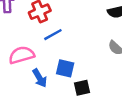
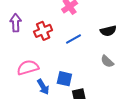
blue line: (53, 35) -> (74, 39), moved

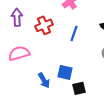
blue line: (74, 39) -> (74, 33), turned -42
pink semicircle: (28, 67) -> (19, 53), moved

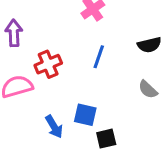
red cross: (44, 25) -> (48, 64), moved

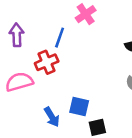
blue line: (99, 57) -> (60, 38), moved

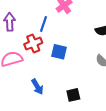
blue square: (79, 107) -> (59, 52), moved

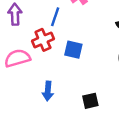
blue arrow: (37, 87) -> (48, 91), turned 35

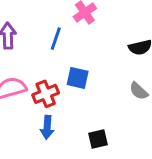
red cross: (43, 40) -> (46, 94), moved

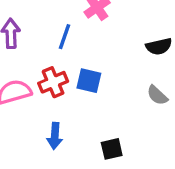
red cross: (46, 94) -> (53, 82), moved

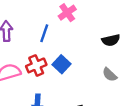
blue square: (89, 81) -> (61, 64), turned 30

